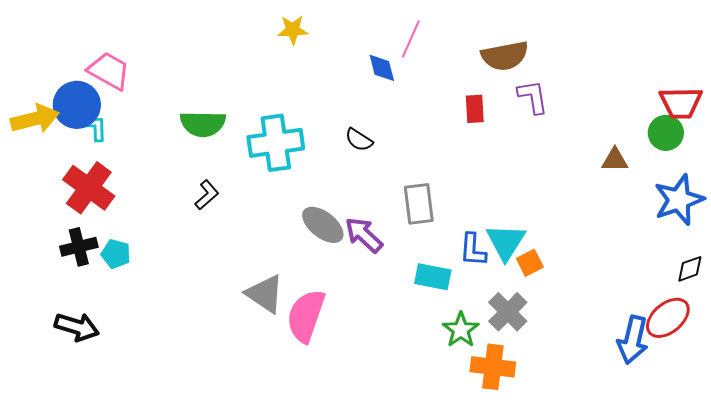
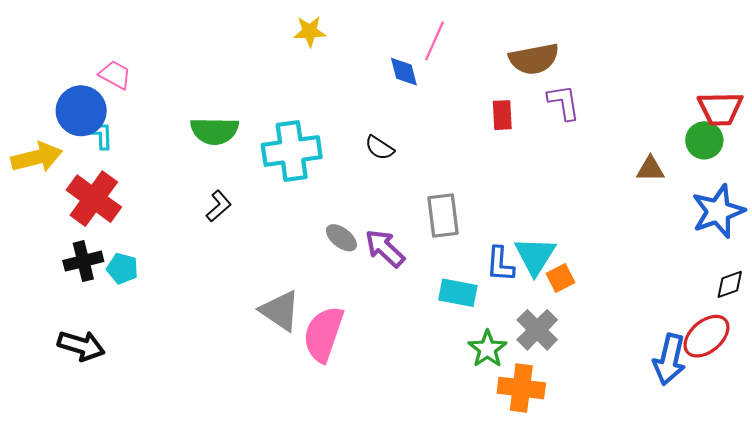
pink trapezoid: (109, 71) -> (115, 75), size x0.7
yellow arrow: (35, 119) -> (37, 157), moved
gray ellipse: (323, 225) -> (341, 238), size x0.7

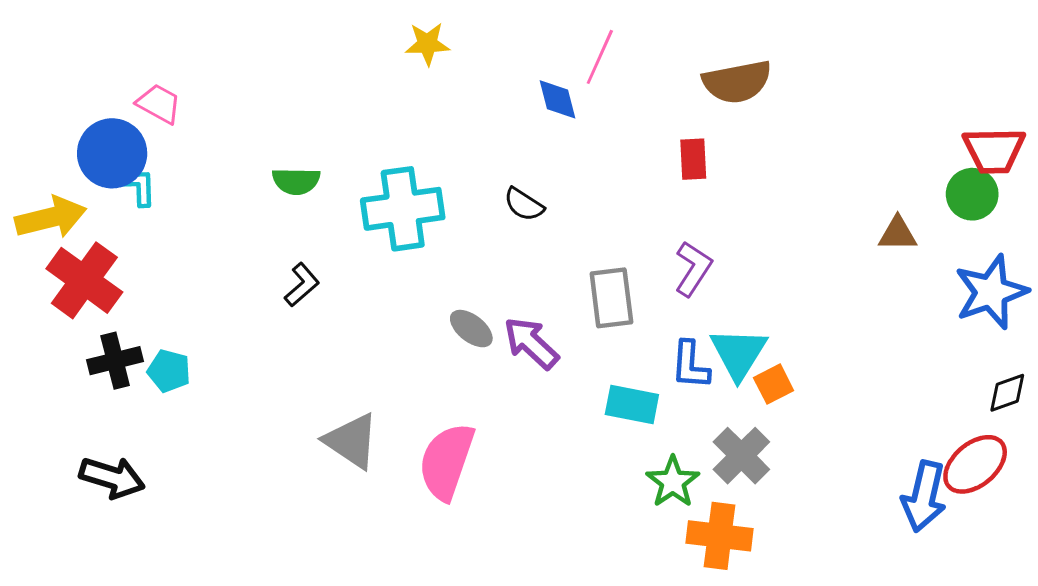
purple L-shape: (564, 102) -> (693, 269), moved, turned 42
green semicircle: (214, 131) -> (296, 181), size x0.7
red cross: (94, 199) -> (84, 280), moved
gray triangle: (280, 311) -> (352, 441), moved

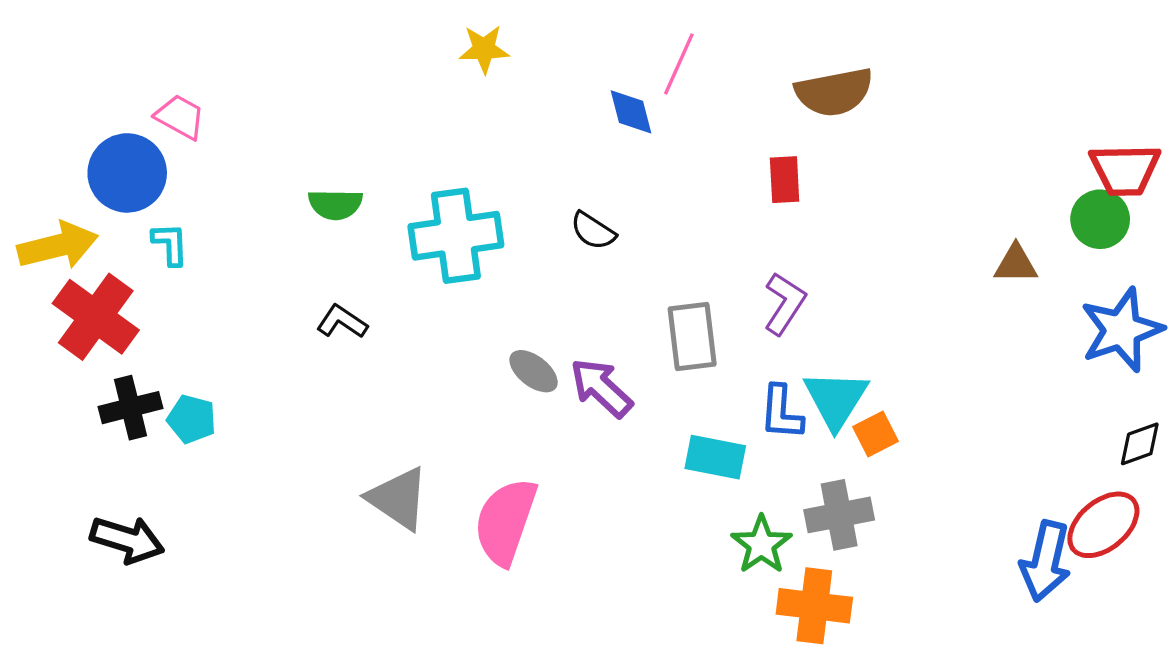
cyan L-shape: (140, 187) -> (170, 244), moved
black L-shape: (302, 285) -> (342, 322), turned -105
gray cross: (741, 456) -> (839, 515), turned 34

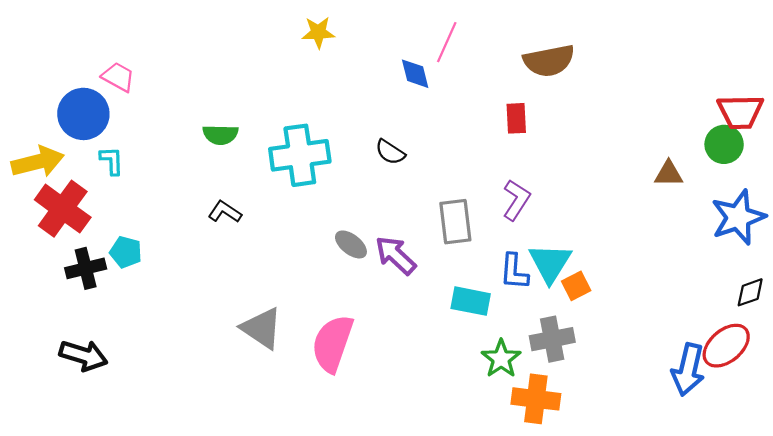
cyan pentagon: (192, 419) -> (126, 252), moved

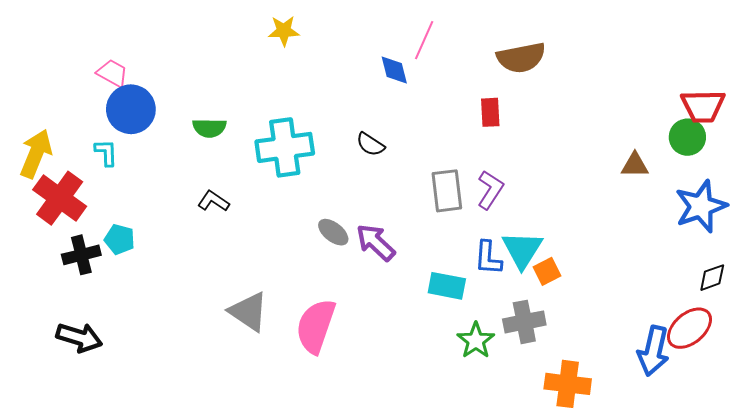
yellow star: (318, 32) -> (284, 31), moved
blue circle: (83, 114) -> (131, 109), moved
yellow arrow: (38, 162) -> (36, 154), turned -54
gray rectangle: (455, 222) -> (447, 191), moved
orange cross: (536, 399) -> (568, 384), moved

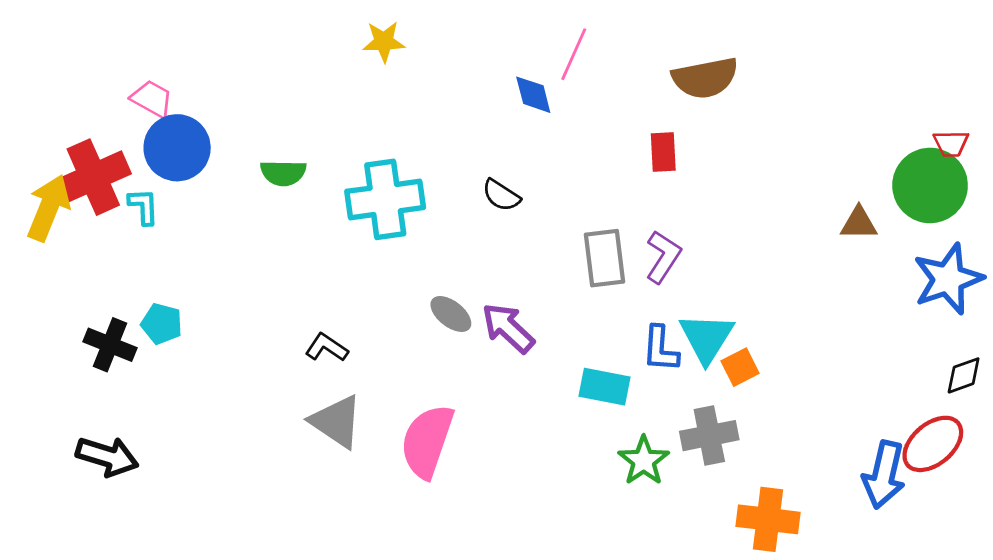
red trapezoid: (703, 106) -> (951, 144), size x0.6
green circle: (687, 137) -> (930, 185), size x1.5
red cross: (60, 198) -> (93, 177), moved, turned 30
black L-shape: (213, 201) -> (327, 348), moved
black cross: (81, 255) -> (110, 345), turned 36

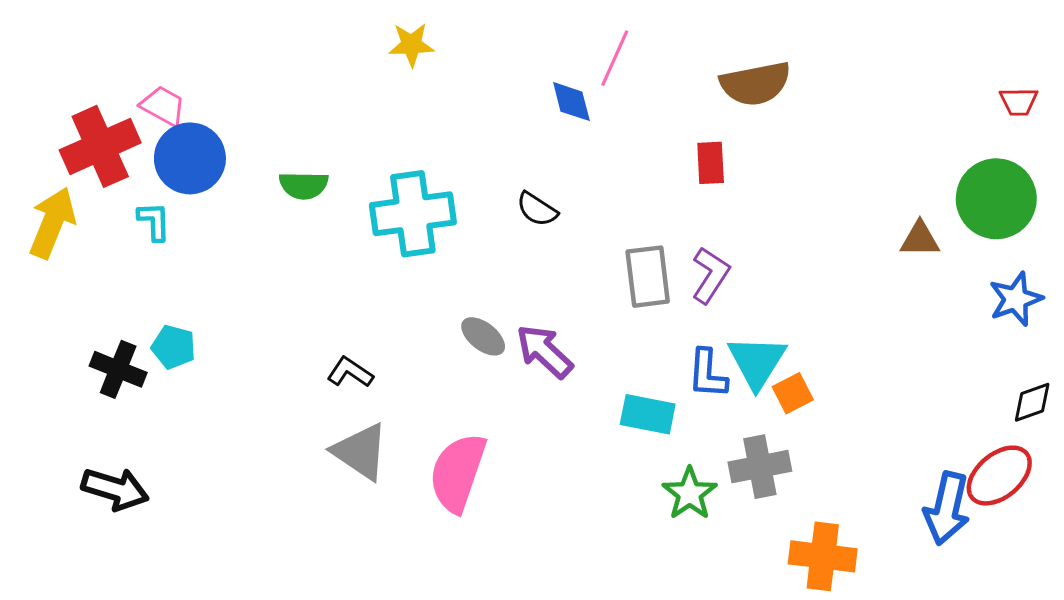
red trapezoid: (951, 144) -> (1019, 102), moved
red cross: (93, 177) -> (100, 146), moved
blue star: (948, 279) -> (1016, 299), size x0.7

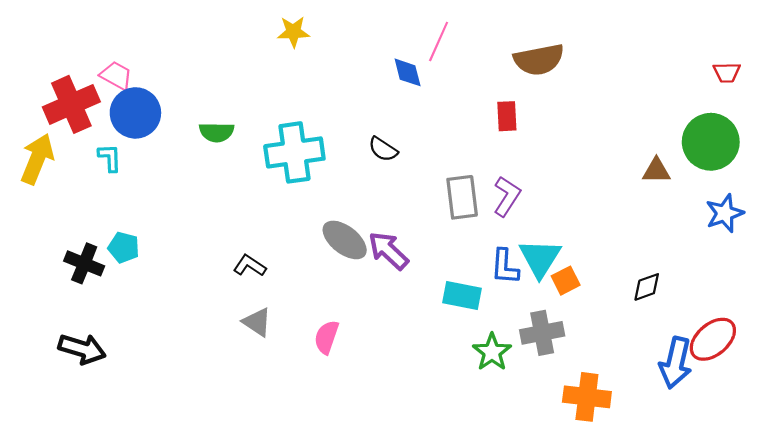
gray ellipse: (483, 336) -> (345, 240), size x1.4
black diamond: (1032, 402) -> (647, 287), moved
gray triangle: (360, 452) -> (257, 322), size x0.7
pink semicircle: (458, 473) -> (326, 337), size x0.6

